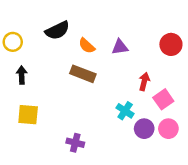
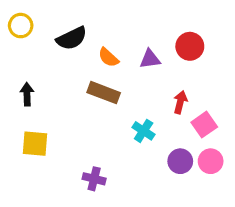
yellow circle: (13, 42) -> (21, 26), moved
red circle: (171, 44) -> (190, 46), moved
cyan cross: (125, 111) -> (144, 131), moved

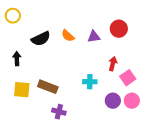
black semicircle: (72, 38) -> (41, 39), moved
brown rectangle: (104, 93) -> (48, 87), moved
cyan cross: (144, 131) -> (90, 82), turned -32

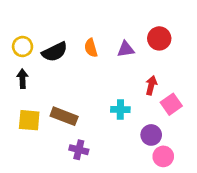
yellow circle: (13, 16) -> (23, 47), moved
orange semicircle: (68, 36) -> (91, 48), turned 32
pink circle: (132, 101) -> (163, 156), moved

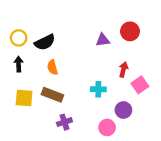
orange semicircle: (91, 48) -> (52, 67), moved
purple cross: (79, 150) -> (64, 122), turned -32
pink circle: (163, 156) -> (107, 127), moved

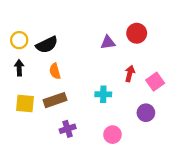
pink square: (140, 85) -> (155, 82), moved
brown rectangle: (52, 95) -> (55, 100), turned -40
purple circle: (123, 110) -> (146, 113), moved

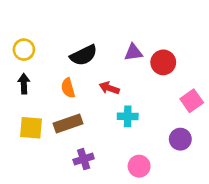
red circle: (137, 33) -> (163, 62), moved
black semicircle: (47, 45) -> (84, 55), moved
red arrow: (130, 74) -> (109, 88), moved, turned -84

